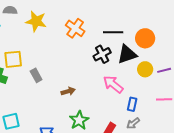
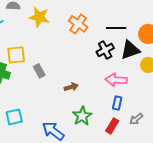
pink arrow: (113, 84) -> (116, 80), turned -35
blue rectangle: (132, 104) -> (117, 103), moved

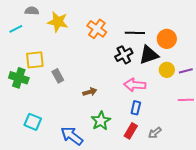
cyan square: (14, 117) -> (33, 122), turned 36
gray arrow: (136, 119) -> (155, 133), moved

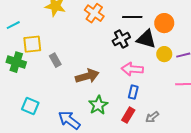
cyan line: (16, 29) -> (13, 25), moved
black triangle: (149, 55) -> (146, 39), turned 35
brown arrow: (90, 92) -> (87, 76), size x1.6

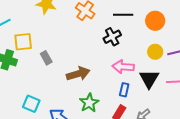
black triangle: (146, 39) -> (149, 79), moved, turned 45
cyan square: (30, 106) -> (31, 104), moved

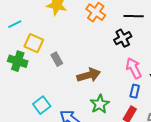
yellow square: (23, 42) -> (34, 43), turned 30
pink arrow: (123, 67) -> (134, 68), turned 60
cyan square: (31, 104) -> (42, 105), turned 30

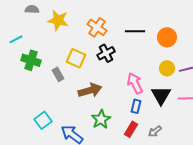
black cross: (123, 38) -> (106, 53), moved
yellow square: (34, 43) -> (76, 58), moved
green cross: (18, 61) -> (31, 60), moved

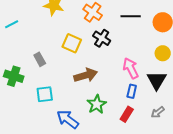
black cross: (106, 53) -> (102, 38), turned -30
green cross: (31, 60) -> (14, 76), moved
gray rectangle: (58, 74) -> (40, 59), moved
cyan square: (43, 120) -> (45, 94), moved, turned 30
gray arrow: (155, 131) -> (158, 112), moved

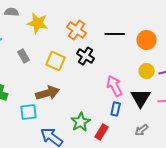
gray rectangle: (40, 59) -> (24, 56), moved
brown arrow: (86, 75) -> (48, 93), moved
red rectangle: (127, 114) -> (102, 132), moved

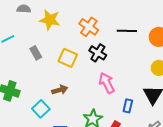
pink arrow: (115, 86) -> (107, 83), moved
brown arrow: (48, 93) -> (60, 90), size x0.7
cyan square: (29, 112) -> (41, 109), turned -36

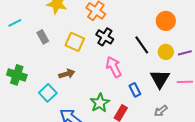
black line: (127, 31) -> (142, 45), moved, turned 54
blue rectangle: (128, 106) -> (135, 90), turned -40

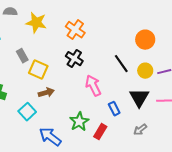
black cross: (105, 37) -> (74, 59), moved
yellow square: (75, 42) -> (38, 70), moved

